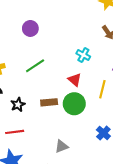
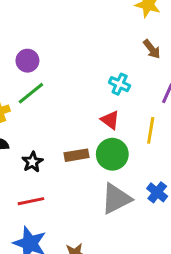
purple circle: (30, 28) -> (27, 61), moved
green line: (35, 66) -> (31, 93), moved
gray triangle: (62, 146) -> (116, 199), moved, size x1.6

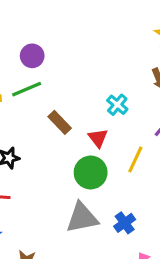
brown rectangle: (76, 155) -> (60, 122), moved, turned 40

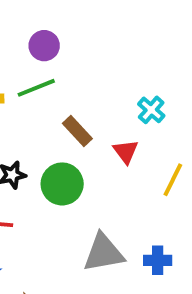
green circle: (91, 172) -> (62, 184), moved
blue cross: (125, 223) -> (158, 260), turned 35

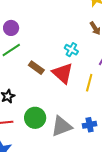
red triangle: (126, 152) -> (63, 73), size x1.6
green circle: (62, 184) -> (35, 118), moved

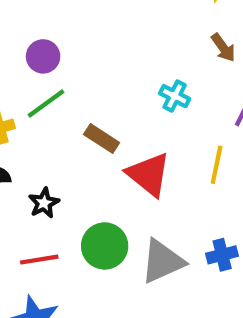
red triangle: (63, 73) -> (149, 174), moved

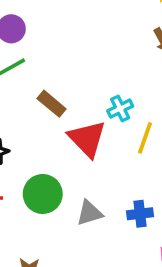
cyan cross: (175, 96) -> (120, 109), moved, turned 30
gray triangle: (162, 261) -> (89, 213), size x0.7

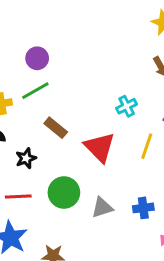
brown rectangle: (52, 104) -> (56, 128), moved
cyan cross: (120, 109) -> (127, 106), moved

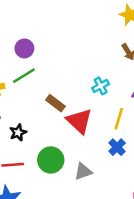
brown rectangle: (56, 128) -> (55, 103), moved
blue cross: (143, 208) -> (117, 147), moved, turned -35

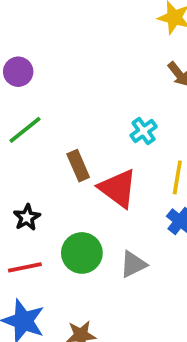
purple circle: (24, 48) -> (18, 72), moved
brown rectangle: (55, 103) -> (78, 166), turned 36

